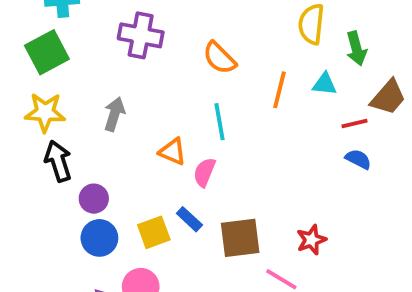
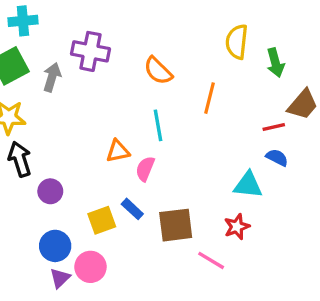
cyan triangle: (324, 84) -> (248, 185), moved, size x1.4
gray arrow: (114, 114) -> (52, 77), moved
orange triangle: (173, 152) -> (118, 151), turned -35
blue circle: (99, 238) -> (55, 246), moved

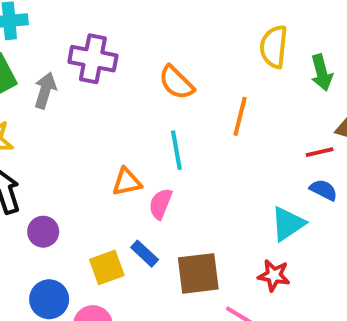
cyan triangle: (248, 185) -> (288, 224), turned -40
red star: (237, 227) -> (274, 275), turned 30

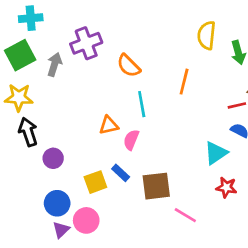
purple cross: (93, 59) -> (86, 43), turned -32
orange semicircle: (176, 83) -> (129, 66), moved
red star: (274, 275) -> (226, 187), moved

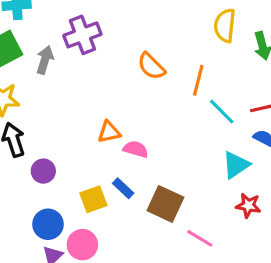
orange semicircle: (129, 66) -> (151, 66), moved
cyan line: (142, 104) -> (222, 112), moved, turned -35
pink semicircle: (131, 140) -> (136, 149), turned 84
brown square: (156, 186) -> (165, 204), turned 32

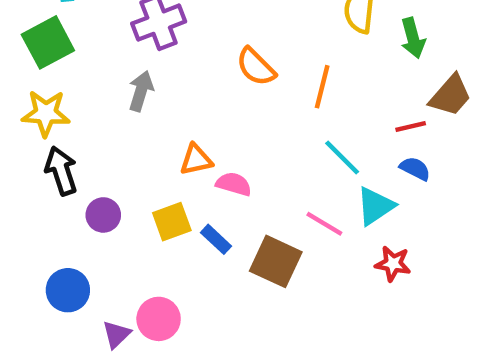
gray arrow: (45, 60) -> (141, 91), moved
cyan line: (222, 112) -> (342, 157), moved
yellow square: (93, 199) -> (172, 222), moved
blue circle: (48, 224) -> (68, 290), moved
pink line: (200, 238) -> (324, 224), moved

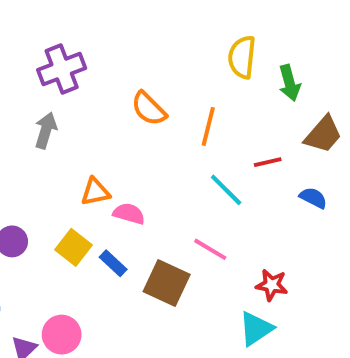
red line: (411, 127) -> (268, 162), moved
blue semicircle: (415, 169) -> (313, 198), moved
cyan triangle: (375, 206) -> (256, 329), moved
yellow square: (172, 222) -> (73, 247), turned -32

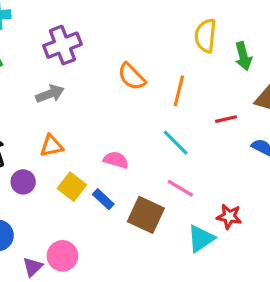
gray arrow: (46, 130) -> (50, 94), turned 52
cyan line: (226, 190) -> (176, 143), moved
orange triangle: (95, 192) -> (51, 146), moved
cyan triangle: (256, 329) -> (201, 239), moved

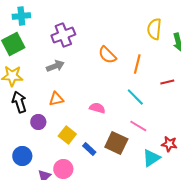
yellow square: (72, 187) -> (67, 135), moved
blue rectangle: (103, 199) -> (89, 149), moved

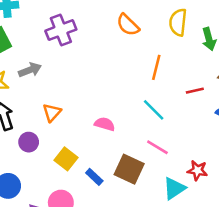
orange semicircle: (107, 55) -> (128, 25), moved
gray arrow: (55, 66) -> (30, 70), moved
orange triangle: (56, 99) -> (52, 112), turned -35

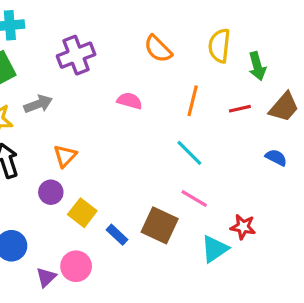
red line: (195, 91) -> (240, 109), moved
pink semicircle: (105, 124) -> (130, 101), moved
purple circle: (29, 142) -> (51, 192), moved

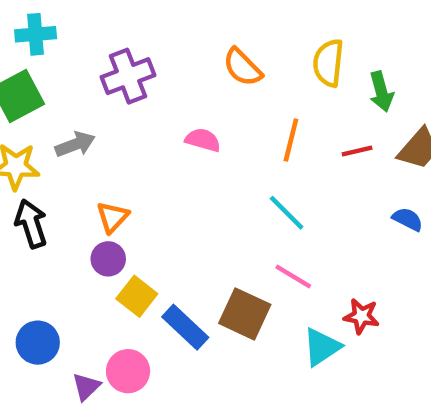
purple circle: (51, 192) -> (108, 259), moved
blue rectangle: (117, 235) -> (185, 327), size x1.5

